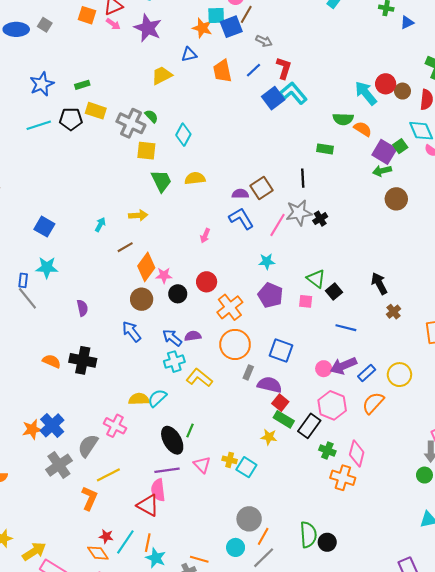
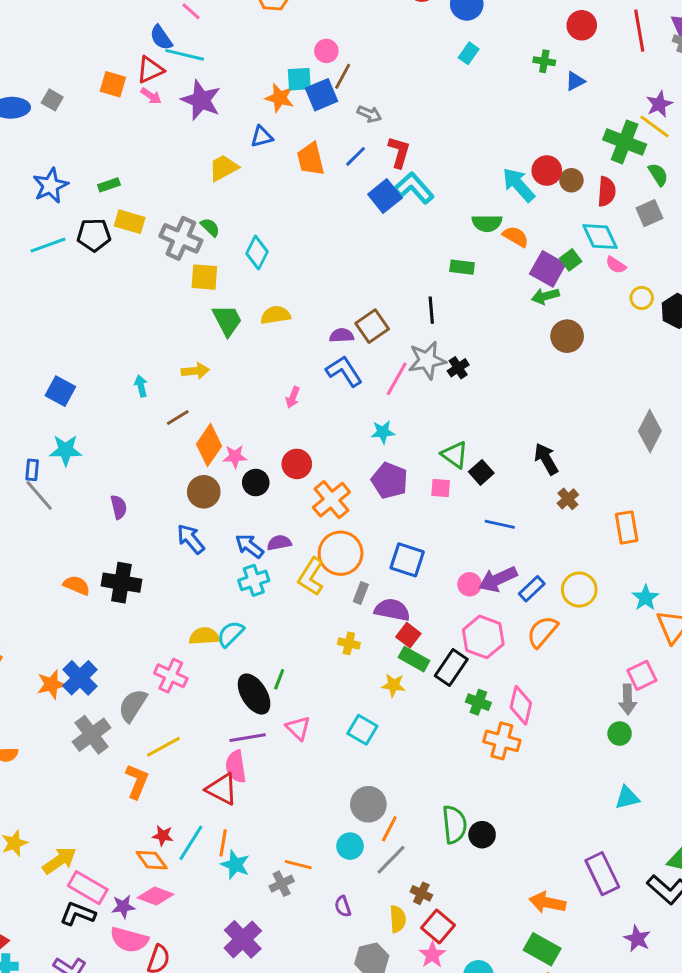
cyan arrow: (100, 225) -> (141, 386), turned -40
yellow L-shape: (199, 378) -> (311, 577), moved, turned -95
yellow cross: (230, 460) -> (349, 643), moved

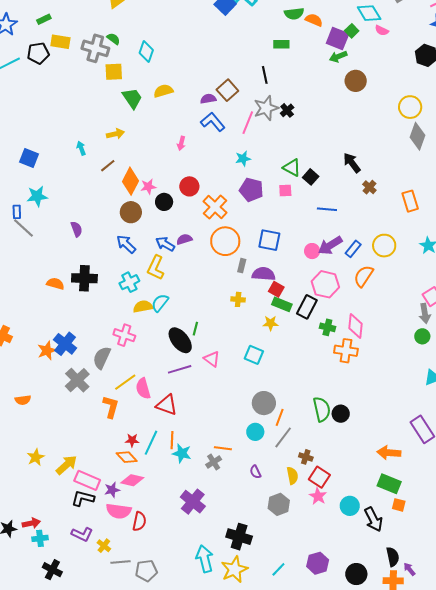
yellow circle: (642, 298) -> (410, 107), moved, size x1.5
yellow L-shape: (311, 577) -> (156, 268), moved
cyan cross: (254, 580) -> (129, 282), moved
pink semicircle: (236, 767) -> (143, 389), moved

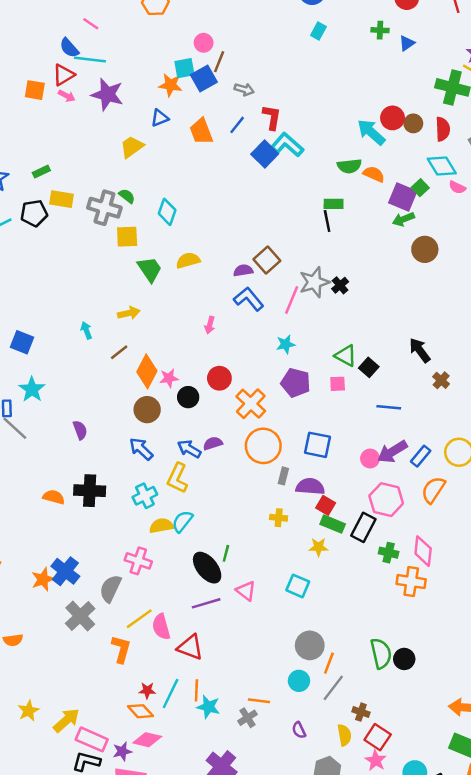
black line: (265, 75) -> (327, 221), moved
cyan star: (37, 196) -> (32, 389), turned -30

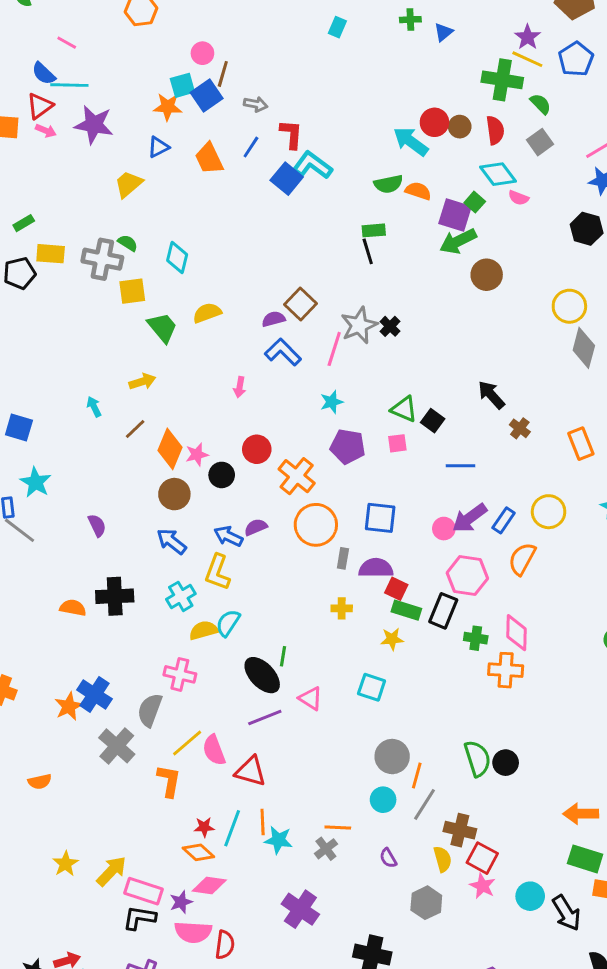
green arrow: (403, 219) -> (458, 241), size x1.4
brown cross: (361, 712) -> (460, 830), size x1.5

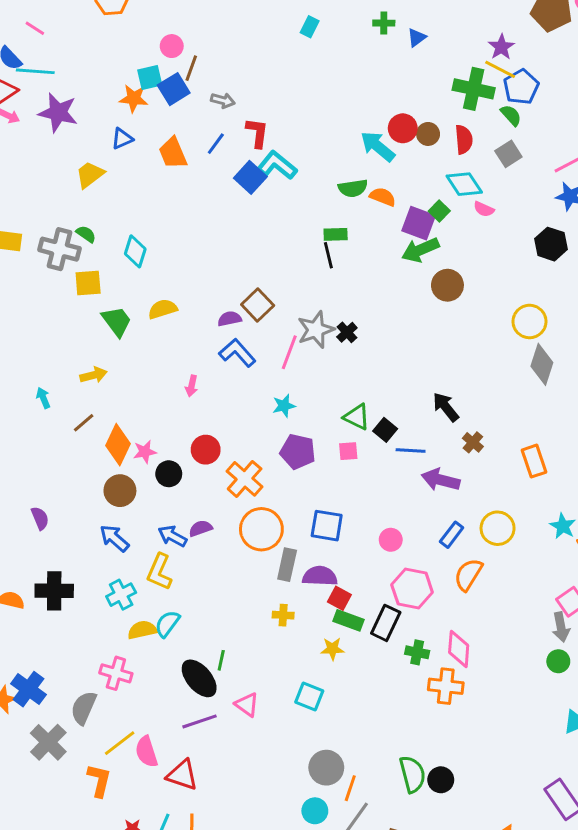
blue pentagon: (576, 59) -> (521, 87), moved
blue line: (460, 466) -> (411, 450), moved
purple arrow: (470, 518) -> (441, 480), moved, turned 48
gray rectangle: (343, 558) -> (287, 565), size x1.5

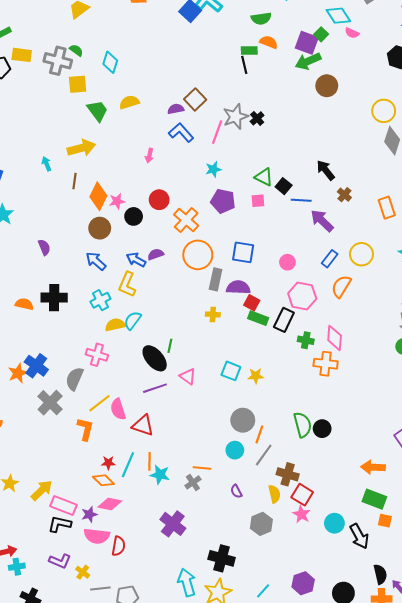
orange semicircle: (383, 197) -> (269, 42), moved
yellow arrow: (93, 375) -> (81, 148), size x1.5
brown line: (84, 423) -> (75, 181), turned -42
purple arrow: (441, 480) -> (322, 221), turned 30
yellow star: (332, 649) -> (256, 376), moved

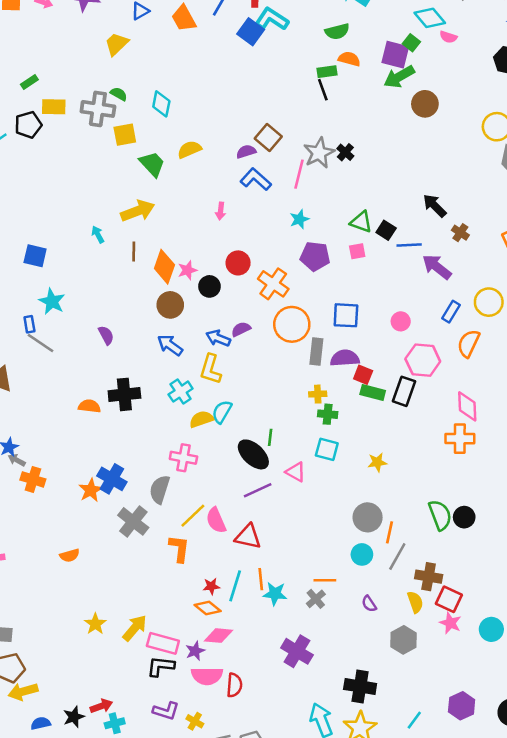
green cross: (306, 340) -> (328, 414), moved
cyan square: (231, 371) -> (327, 449), moved

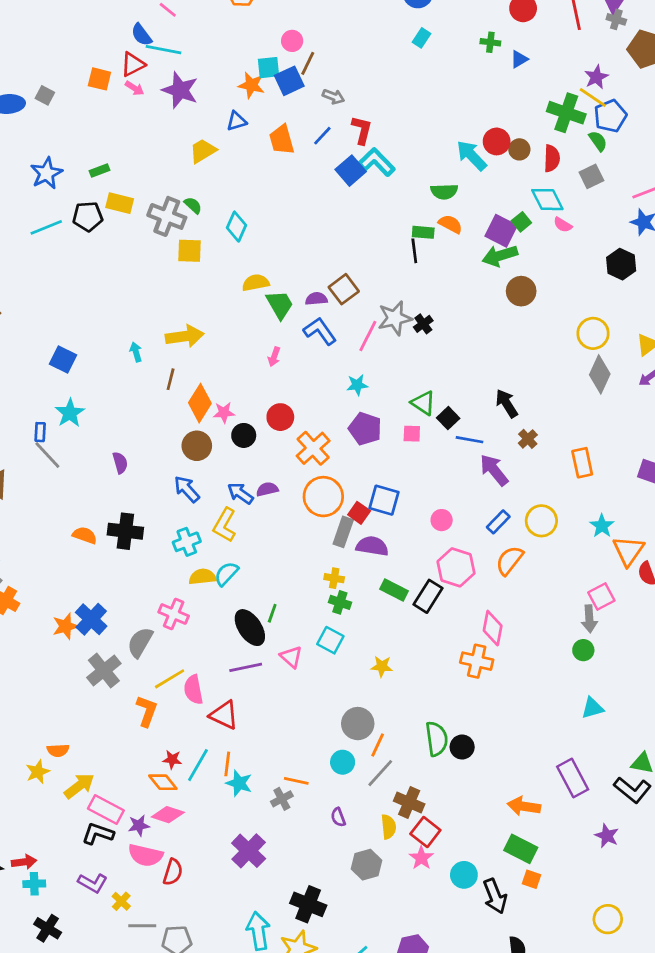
green trapezoid: (152, 164) -> (280, 305), moved
red square: (363, 375) -> (359, 513), moved
orange semicircle: (70, 555) -> (58, 750), moved

